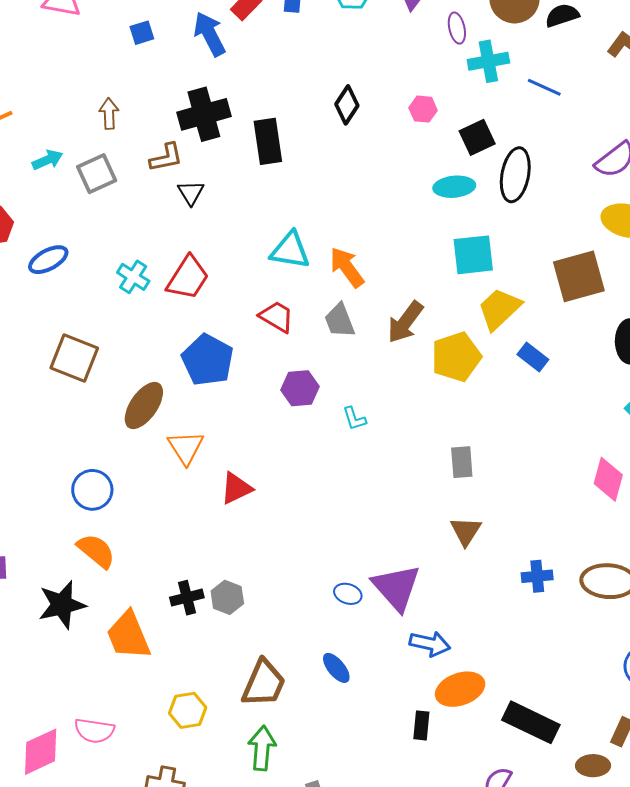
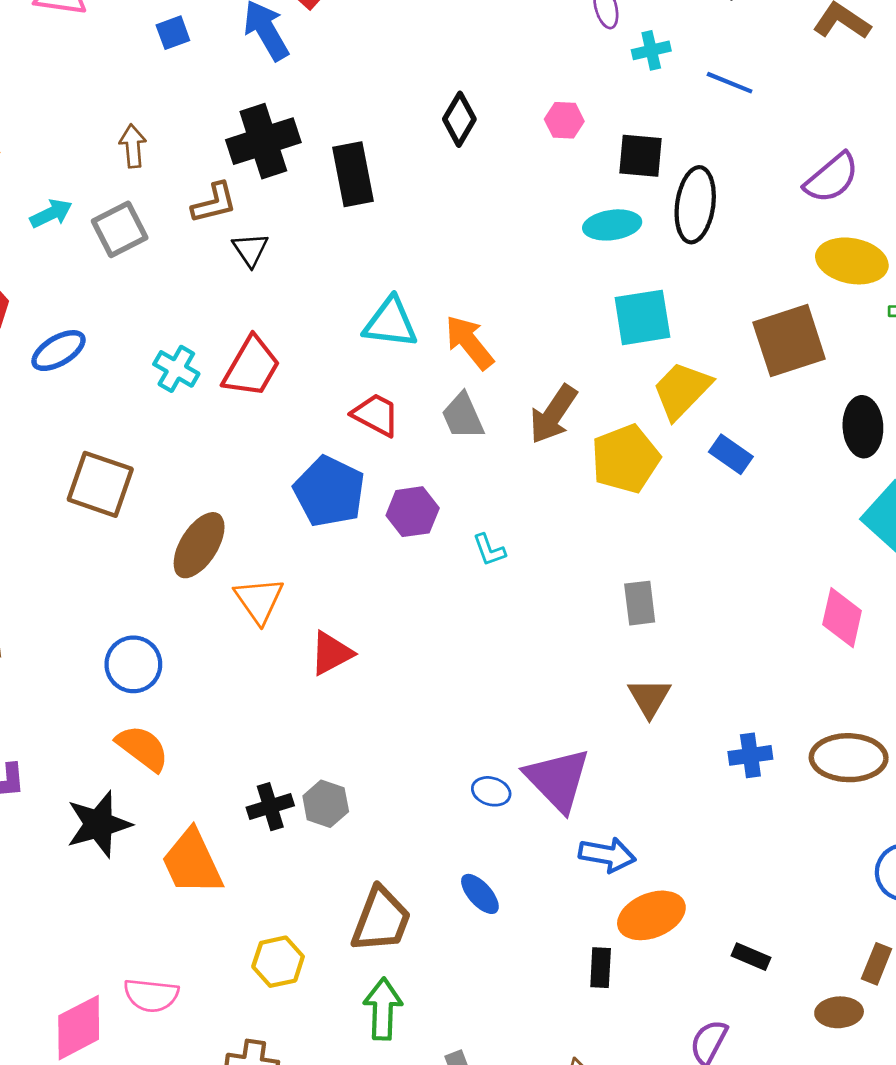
cyan cross: (488, 61) -> (651, 50), size x0.7
black square: (477, 137) -> (640, 156), turned 33
blue pentagon: (208, 360) -> (329, 491), moved
black rectangle: (531, 722) -> (751, 957), size x0.5

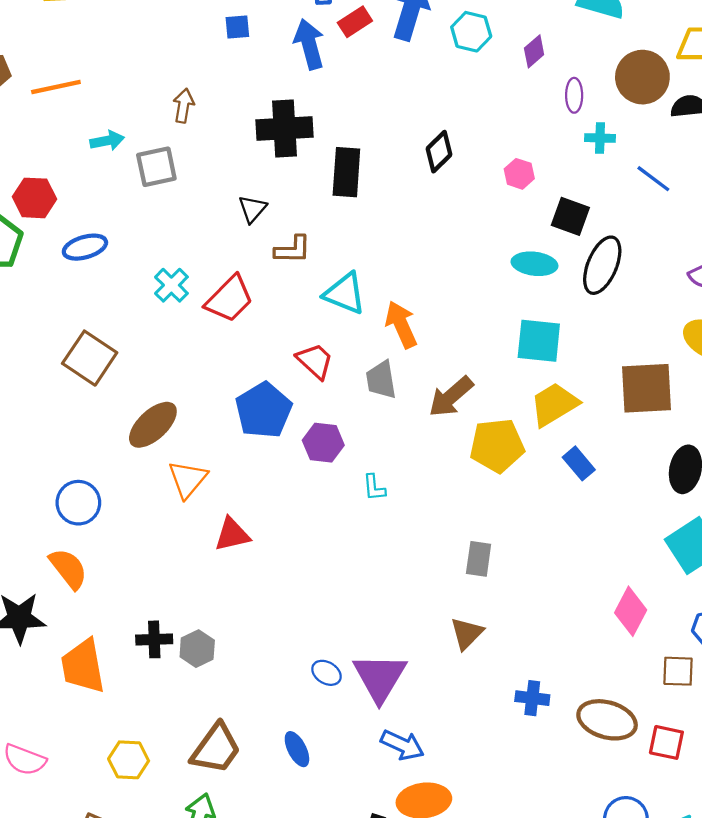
brown L-shape: (214, 203) -> (293, 250), moved

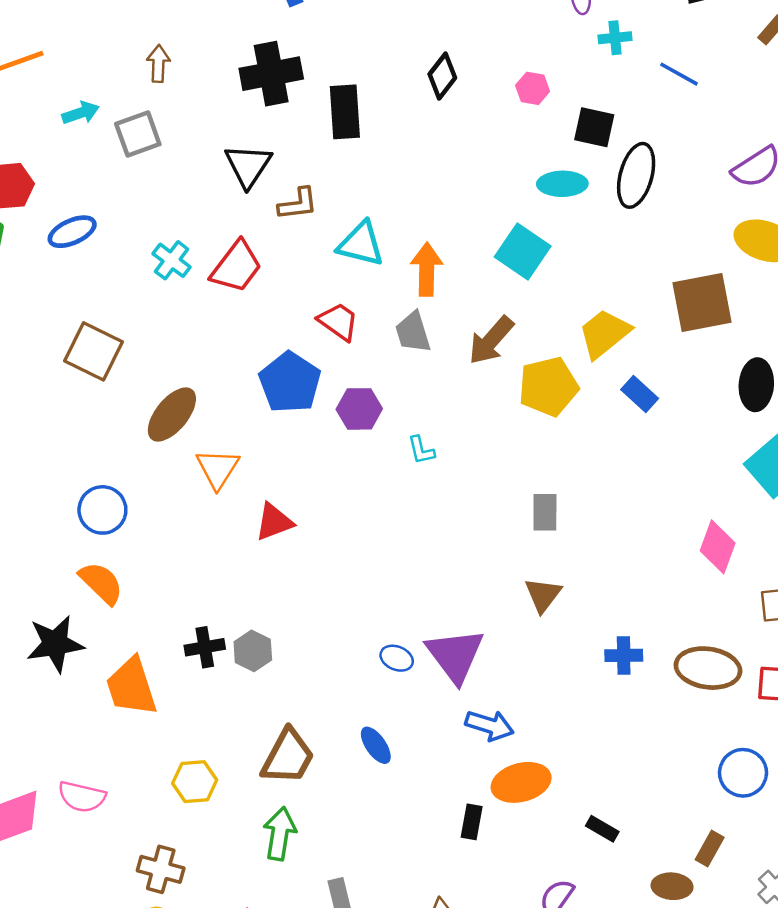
black triangle: (252, 209) -> (248, 166), size x1.5
orange arrow: (401, 325) -> (427, 269), turned 33
cyan square: (539, 341) -> (523, 251), moved, turned 36

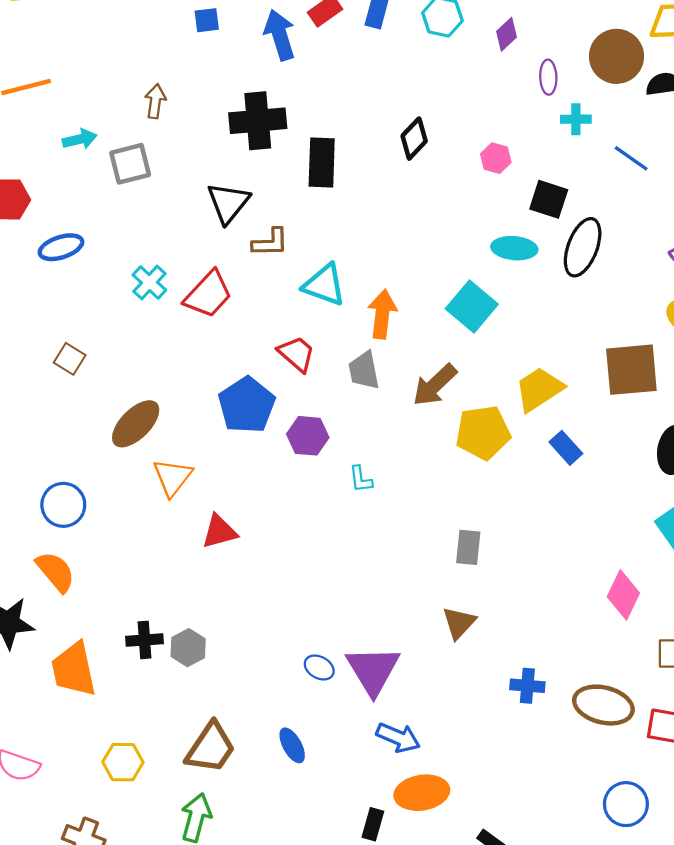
brown square: (93, 351) -> (70, 359), size x0.6

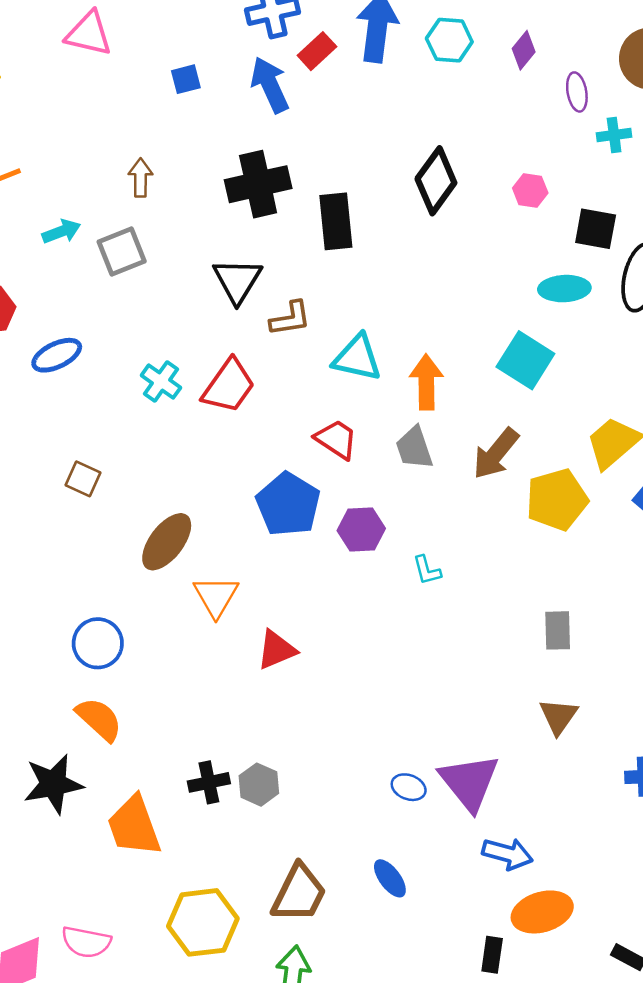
black diamond: (414, 139) -> (436, 181), size x1.4
yellow hexagon: (123, 762) -> (203, 922), size x1.5

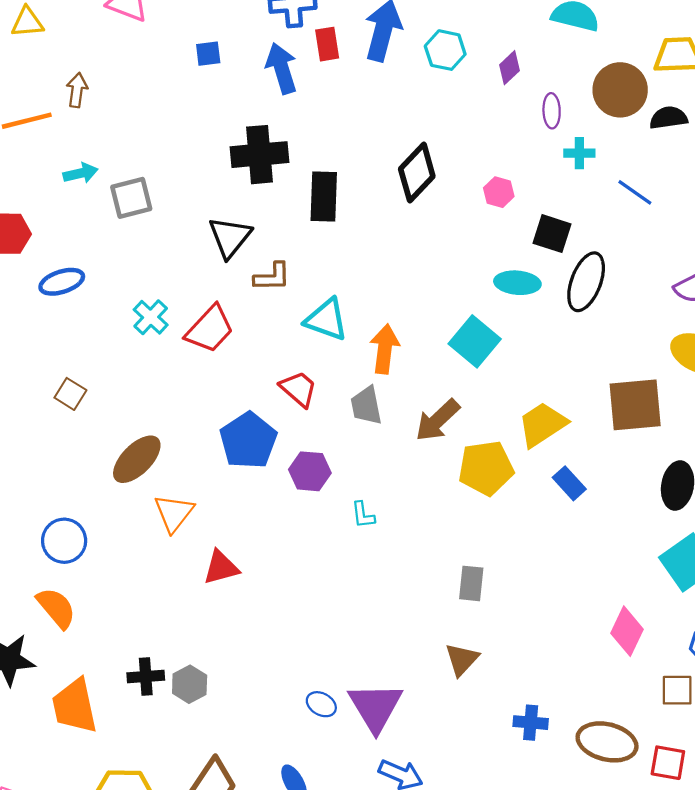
red rectangle: (317, 51) -> (327, 44), turned -64
brown arrow: (140, 178) -> (77, 90), moved

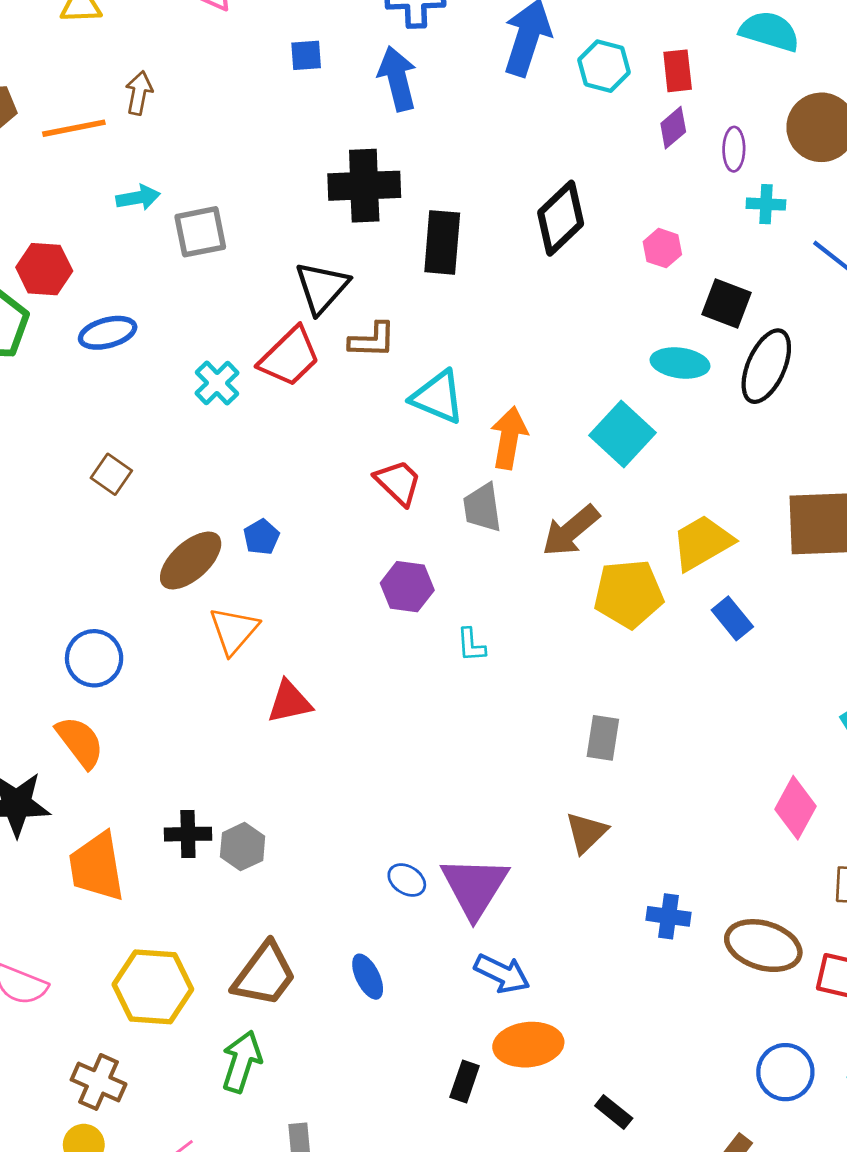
red rectangle: (327, 44) -> (678, 71), moved
purple diamond: (510, 68) -> (673, 128), moved
red trapezoid: (210, 329) -> (290, 357), moved
blue pentagon: (248, 441) -> (261, 537), moved, size x0.5

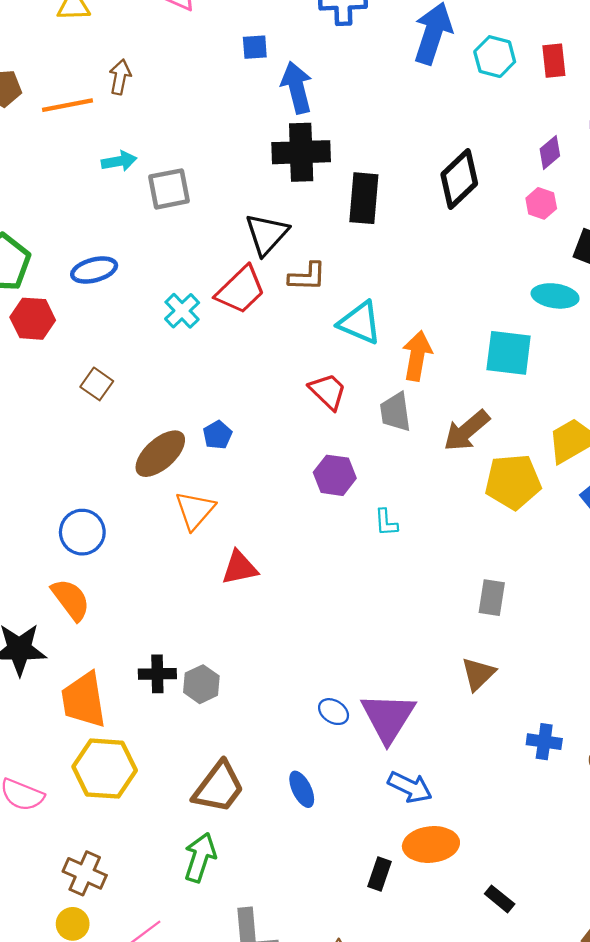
blue arrow: (397, 79) -> (297, 88), moved
purple diamond: (673, 128) -> (550, 152), moved
red hexagon: (44, 269) -> (33, 319), moved
cyan square: (623, 434) -> (509, 353), turned -36
yellow hexagon: (153, 987) -> (105, 769), moved

